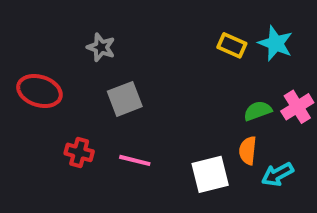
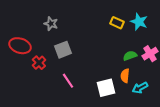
red cross: (79, 152) -> (39, 63), moved, turned 32
pink line: (135, 160) -> (68, 81), turned 42

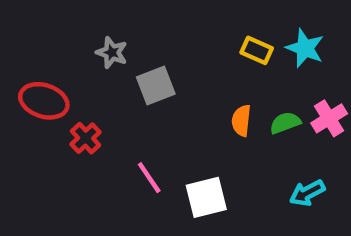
gray square: (63, 50) -> (156, 85), moved
orange semicircle: (125, 76) -> (241, 121), moved
white square: (106, 88) -> (206, 197), moved

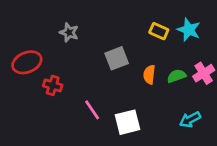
gray square: (156, 85) -> (117, 58), moved
red ellipse: (44, 101) -> (27, 62), turned -40
red cross: (86, 138) -> (53, 85), turned -30

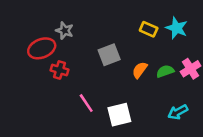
red ellipse: (27, 62) -> (42, 48), moved
orange semicircle: (149, 75) -> (140, 70), turned 30
red cross: (53, 85) -> (59, 70), moved

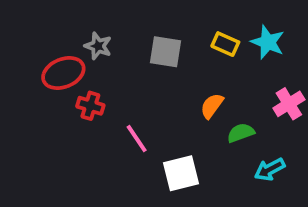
gray square: (109, 55) -> (166, 52), moved, turned 30
green semicircle: (165, 71) -> (241, 133), moved
pink line: (86, 103) -> (137, 139), moved

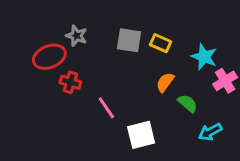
cyan star: (268, 42) -> (204, 57), moved
yellow rectangle: (225, 44) -> (161, 43), moved
green semicircle: (241, 133) -> (188, 103), turned 60

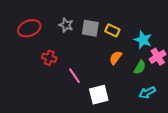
gray star: (76, 36) -> (66, 25), moved
red ellipse: (49, 57) -> (29, 28), moved
green semicircle: (188, 103) -> (140, 67), moved, turned 80

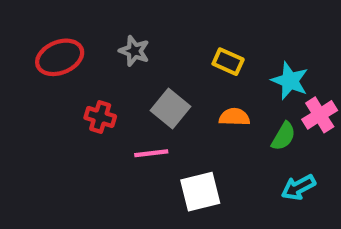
gray square: (90, 28) -> (170, 108), moved, turned 30
orange semicircle: (116, 58) -> (234, 117), turned 56
pink line: (75, 76) -> (151, 153), turned -63

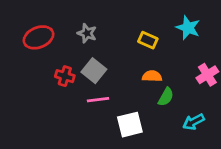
cyan star: (290, 81) -> (188, 28), moved
gray square: (170, 108) -> (94, 71), moved
green semicircle: (283, 136) -> (166, 97), moved

